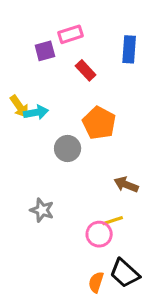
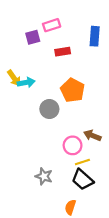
red rectangle: (86, 70) -> (63, 52), turned -56
gray star: (42, 210) -> (44, 176), moved
pink circle: (99, 234) -> (73, 145), moved
black trapezoid: (125, 273) -> (82, 180), moved

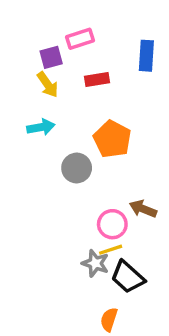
yellow arrow: (14, 78) -> (48, 85), moved
yellow line: (82, 162) -> (111, 250), moved
gray star: (44, 176) -> (95, 263), moved

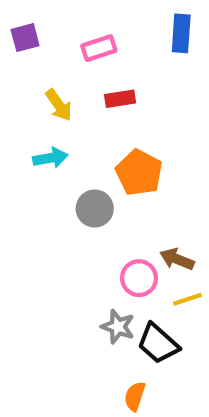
blue rectangle: (146, 56) -> (181, 33), moved
purple square: (51, 57) -> (25, 38), moved
yellow line: (111, 250) -> (188, 299), moved

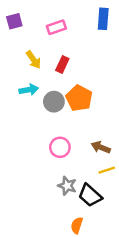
red rectangle: (120, 99) -> (62, 64), moved, turned -56
gray circle: (95, 208) -> (54, 102), moved
pink circle: (139, 278) -> (60, 147), moved

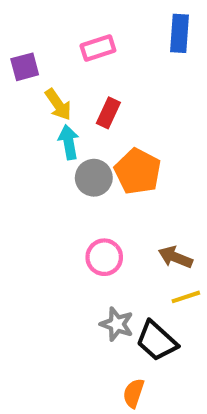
purple square: (14, 21) -> (25, 67), moved
cyan arrow: (29, 90) -> (69, 142), moved, turned -90

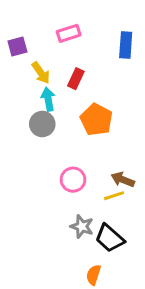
blue rectangle: (180, 33) -> (126, 45), moved
gray circle: (94, 178) -> (42, 124), moved
yellow line: (186, 297) -> (114, 196), moved

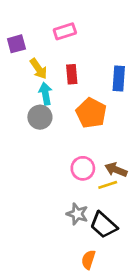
blue rectangle: (126, 45) -> (119, 78), moved
red rectangle: (76, 79) -> (72, 74), turned -30
pink circle: (73, 180) -> (83, 168), moved

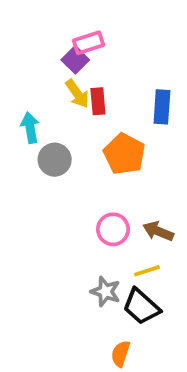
purple square: (16, 44) -> (75, 60), moved, turned -30
yellow arrow: (39, 69) -> (77, 94), moved
cyan arrow: (45, 94) -> (30, 128), moved
yellow line: (108, 185) -> (147, 271), moved

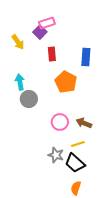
yellow arrow: (77, 94) -> (18, 42), moved
cyan arrow: (30, 128) -> (20, 82), moved
gray circle: (55, 160) -> (29, 99), moved
orange semicircle: (121, 354) -> (76, 188), moved

